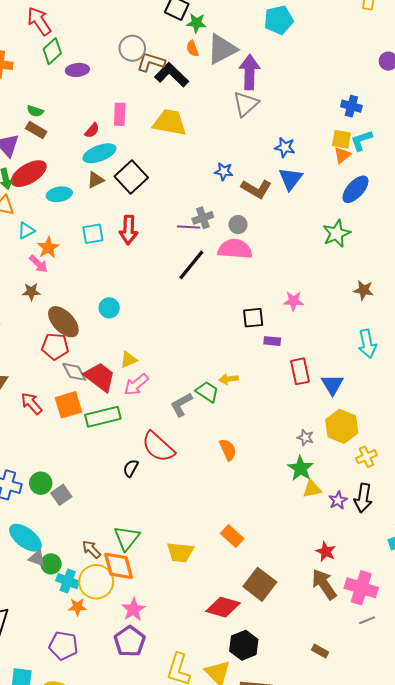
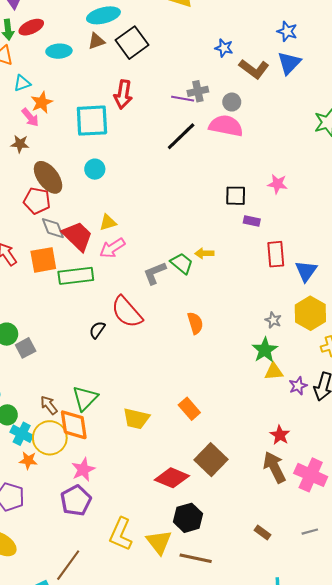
red ellipse: (29, 174) -> (31, 27), size x0.7
cyan square: (93, 234) -> (92, 121), moved, size x1.6
gray line: (367, 620) -> (310, 532), moved

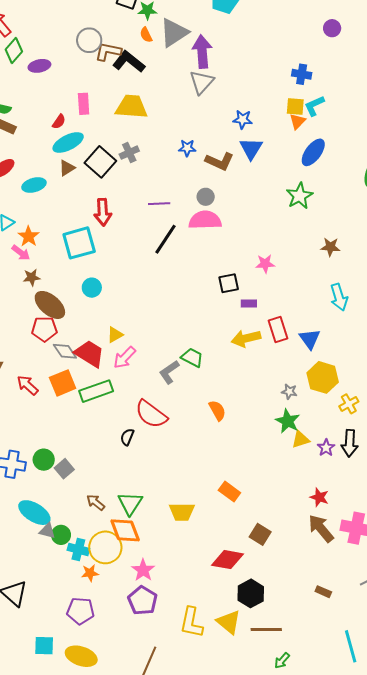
gray cross: (198, 91) -> (129, 153), moved
brown star: (20, 144) -> (32, 277), moved
yellow arrow: (204, 253) -> (246, 338), moved, size x1.6
brown arrow: (49, 405) -> (96, 502), moved
brown square: (211, 460) -> (260, 534), size x0.7

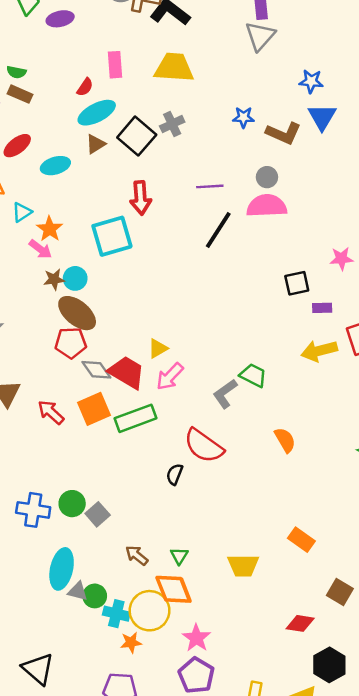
cyan circle: (92, 288) -> (75, 278), moved
green triangle: (130, 503) -> (179, 556), size x0.6
cyan ellipse: (34, 513) -> (62, 569), turned 72
red diamond: (227, 560) -> (300, 623), size x0.7

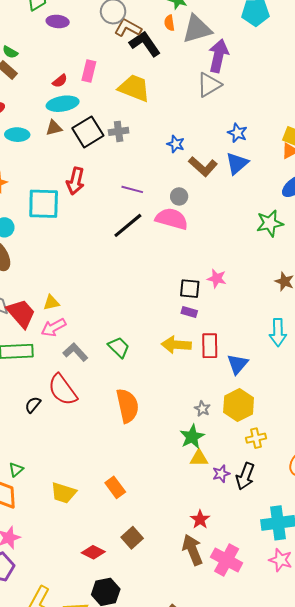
black square: (297, 283) -> (190, 289), moved
gray L-shape: (225, 394) -> (75, 352), moved, turned 65
orange semicircle: (285, 440) -> (127, 406), size x1.6

